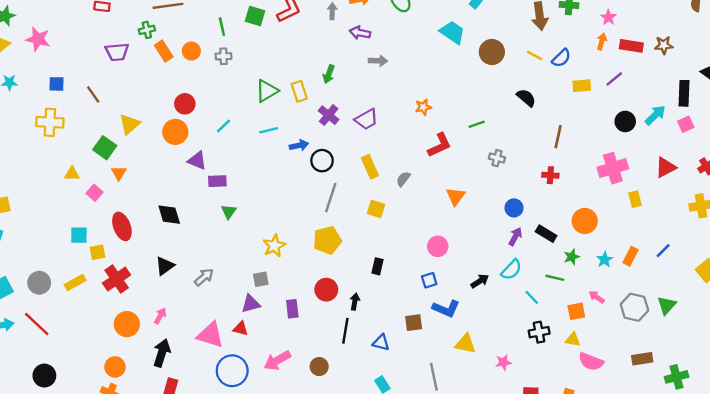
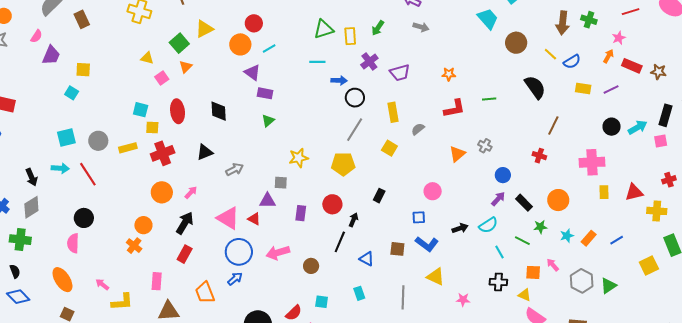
black semicircle: (526, 98) -> (535, 87), size x1.4
cyan line: (224, 126) -> (269, 48), moved
gray cross: (497, 158) -> (485, 146), moved
red triangle: (666, 167) -> (634, 192), moved

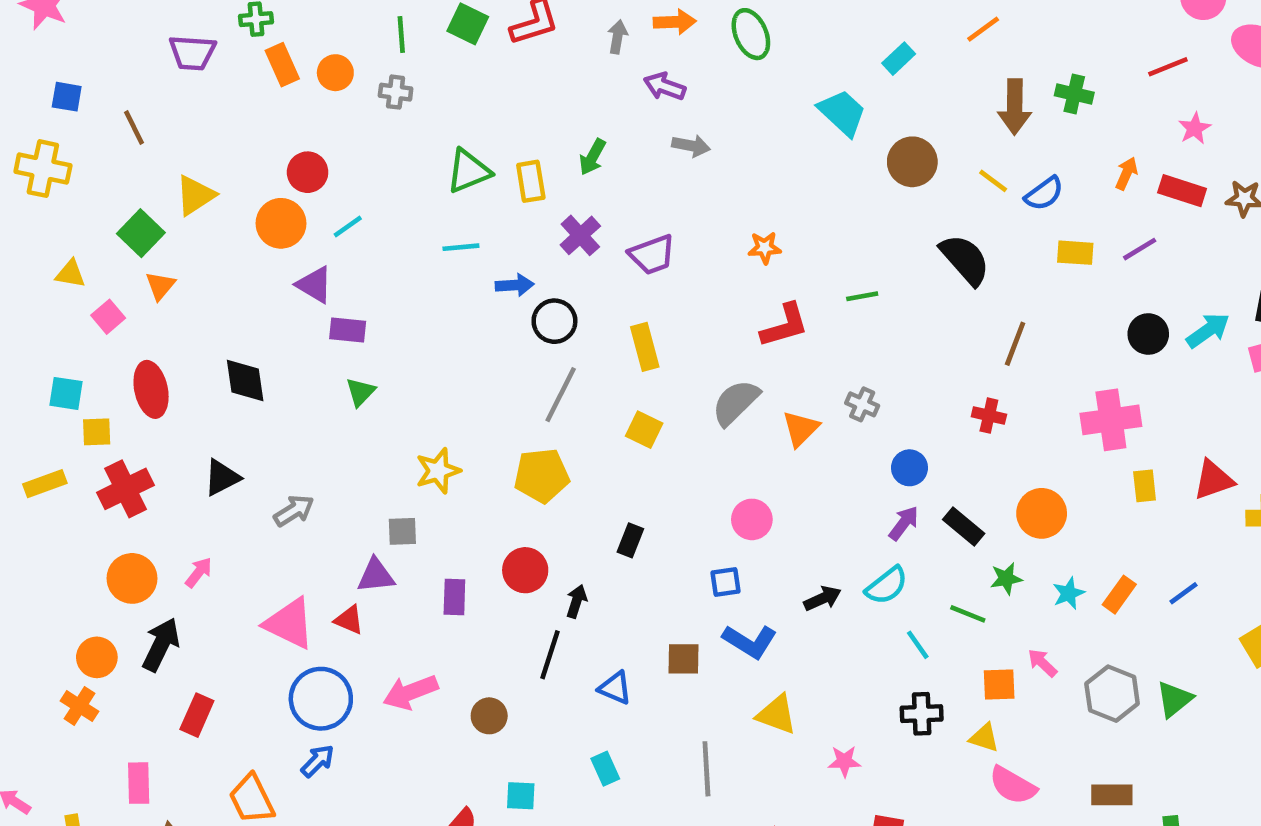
pink star: (619, 38) -> (1195, 128), moved
gray semicircle: (418, 129) -> (736, 402), moved, size x1.6
black arrow: (185, 223) -> (161, 645), moved

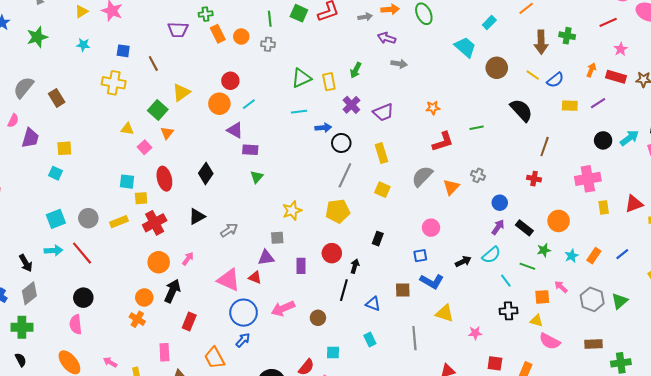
gray arrow: (618, 37) -> (365, 17), turned 72
black diamond: (245, 381) -> (206, 173), turned 45

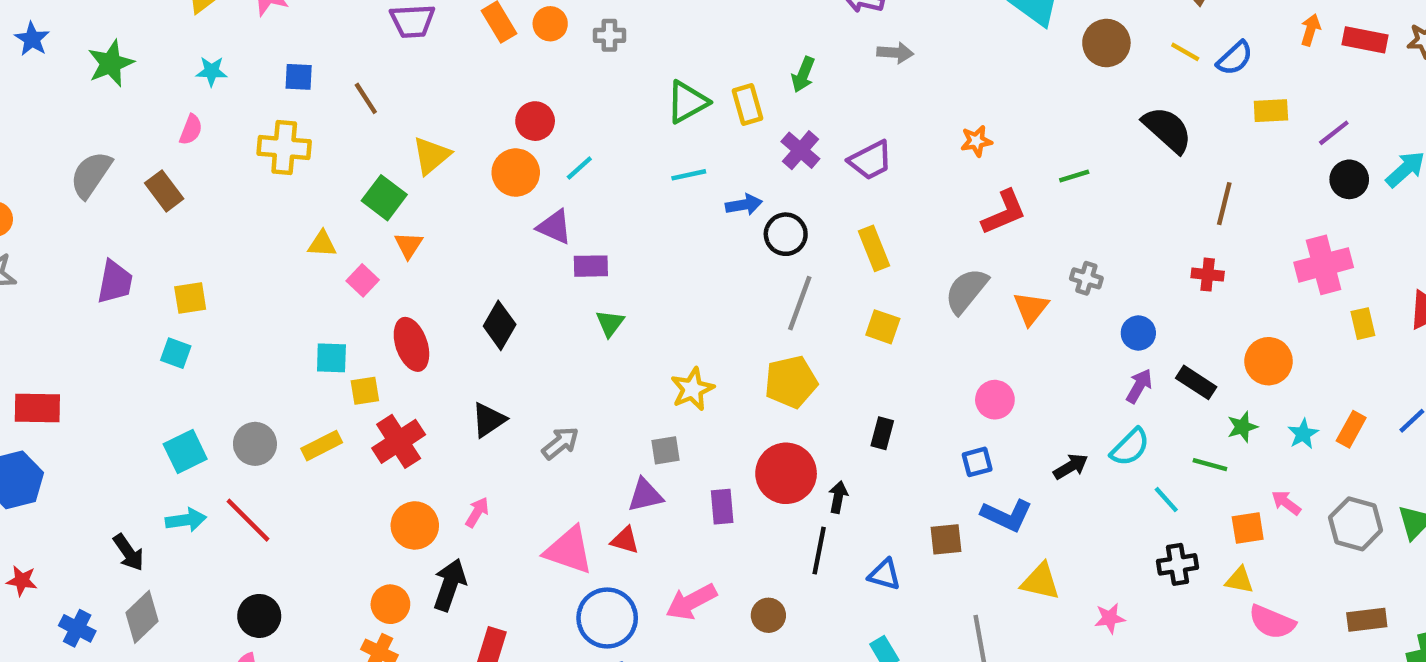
purple line: (598, 103) -> (1334, 133), moved
pink semicircle: (13, 121) -> (191, 130), moved
red circle: (332, 253) -> (786, 473), size x1.4

